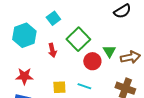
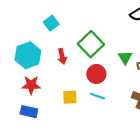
cyan square: (53, 18) -> (51, 23), moved
cyan hexagon: (24, 35) -> (28, 55), moved
red circle: (92, 61) -> (96, 74), moved

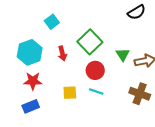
blue rectangle: (29, 112) -> (31, 106), turned -35

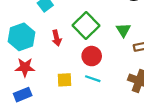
green triangle: (123, 55) -> (123, 30), moved

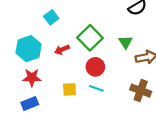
red arrow: (57, 38) -> (62, 50), turned 80

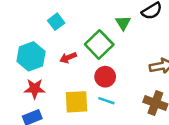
green triangle: (126, 42) -> (123, 23), moved
yellow square: (70, 89) -> (76, 102), size x1.5

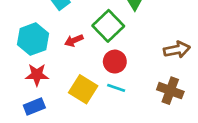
yellow square: (76, 102) -> (83, 89), turned 35

